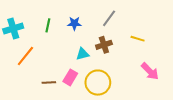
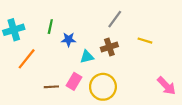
blue star: (74, 23) -> (69, 39), moved
pink arrow: (150, 71) -> (166, 86), moved

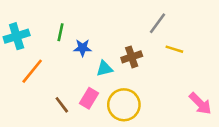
gray line: (115, 19) -> (158, 23), moved
brown line: (51, 87) -> (62, 105), turned 56

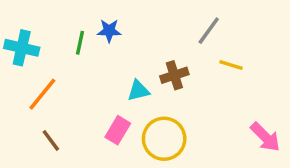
cyan cross: (17, 36) -> (22, 48), turned 30
blue star: (83, 48) -> (109, 31), moved
brown line: (62, 105) -> (51, 140), moved

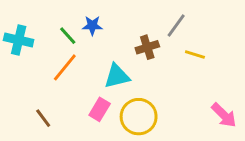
green line: (80, 43) -> (68, 36), turned -54
brown cross: (174, 75) -> (147, 47), moved
cyan triangle: (138, 91) -> (117, 76), size x1.4
orange line: (42, 94) -> (65, 67), moved

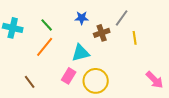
blue star: (92, 26) -> (82, 18), moved
yellow line: (195, 54) -> (135, 38), turned 64

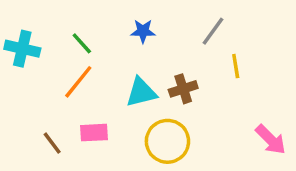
brown cross: (102, 33) -> (183, 89), moved
pink rectangle: (69, 76) -> (94, 133), moved, turned 56

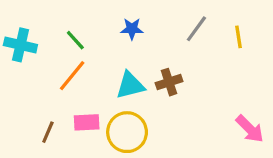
yellow line: (236, 66) -> (238, 37), moved
yellow circle: (167, 141) -> (127, 132), moved
brown line: (52, 143) -> (48, 132), turned 60

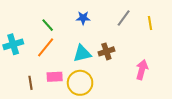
cyan cross: (20, 45) -> (13, 44), moved, turned -30
pink arrow: (250, 129) -> (142, 70), moved, turned -120
brown line: (48, 132) -> (30, 83), turned -32

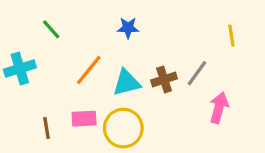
gray line: (124, 18) -> (197, 73), moved
green line: (48, 25) -> (51, 29), moved
orange line: (46, 47) -> (89, 70), moved

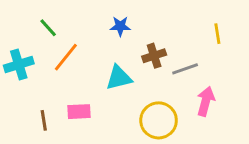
orange line: (89, 70) -> (66, 57), moved
gray line: (197, 73) -> (185, 69), turned 35
brown cross: (164, 79) -> (154, 56), moved
yellow circle: (123, 128) -> (159, 120), moved

